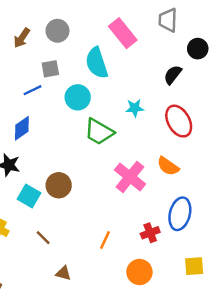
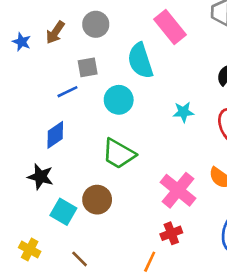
green trapezoid: (99, 132) -> (119, 154), moved
red cross: (150, 233) -> (171, 233), moved

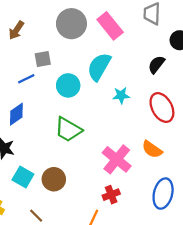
gray circle: (96, 24) -> (71, 24), moved, size x1.4
cyan semicircle: (140, 61) -> (99, 67), moved, turned 48
brown circle: (97, 200) -> (54, 179), moved

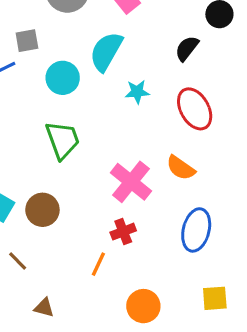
green trapezoid: (68, 130) -> (63, 140), turned -140

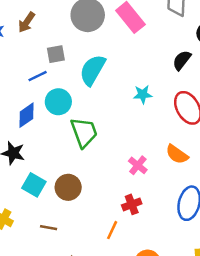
cyan semicircle: (106, 51) -> (93, 70), moved
cyan circle: (63, 78) -> (58, 102), moved
pink cross: (131, 182) -> (138, 165), size x0.6
brown line: (18, 261) -> (49, 228), turned -35

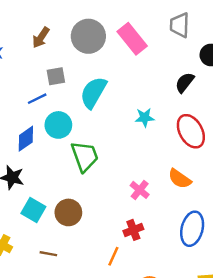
brown arrow: (27, 22) -> (41, 37), moved

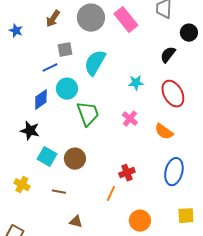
pink cross: (140, 190) -> (130, 119), moved

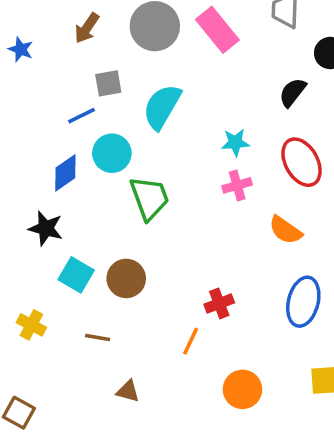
pink cross: (130, 119) -> (237, 185), moved, turned 35

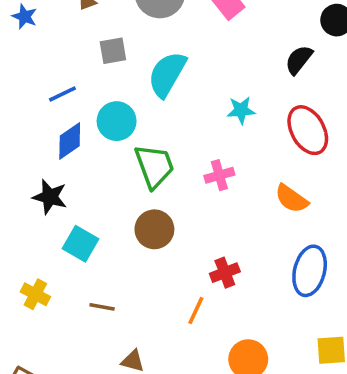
blue line: (81, 116) -> (62, 94), moved
pink cross: (237, 185) -> (219, 175), moved
brown circle: (126, 278) -> (154, 229), moved

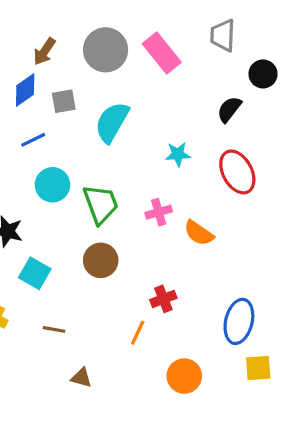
blue line: (62, 94) -> (33, 140), moved
cyan circle: (117, 121) -> (52, 185), moved
blue diamond: (70, 141) -> (25, 90), moved
orange semicircle: (292, 199) -> (199, 233), moved
blue ellipse: (310, 271) -> (239, 321), moved

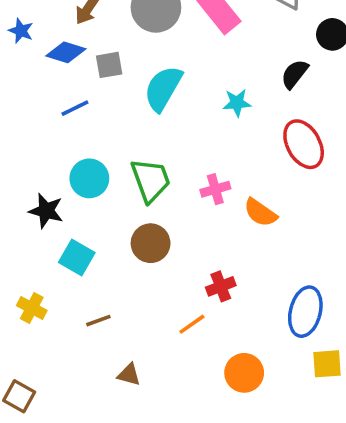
blue diamond: (25, 90) -> (66, 52), turned 52
cyan star: (178, 154) -> (237, 103), moved
cyan circle: (52, 185) -> (89, 178), moved
brown line: (54, 329) -> (98, 321), turned -30
orange line: (138, 333) -> (192, 324), turned 30

